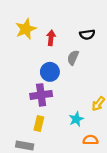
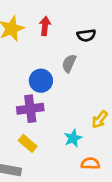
red arrow: (51, 38) -> (45, 26), moved
yellow rectangle: (39, 123) -> (28, 143), turned -64

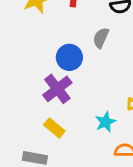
purple cross: (30, 109) -> (57, 89), turned -30

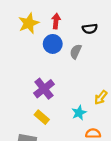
blue circle: (69, 57) -> (53, 44), moved

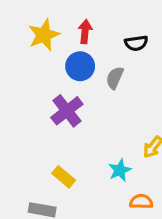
purple cross: (44, 89) -> (67, 111), moved

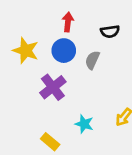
yellow star: (44, 35) -> (26, 51), moved, turned -30
cyan star: (120, 170) -> (84, 124), moved, turned -30

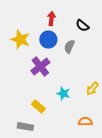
black semicircle: (110, 32) -> (82, 26), turned 48

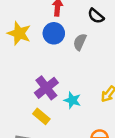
purple cross: (40, 67) -> (46, 88), moved

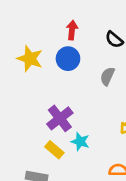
gray semicircle: (80, 42) -> (107, 76), moved
cyan star: (72, 100) -> (80, 142), moved

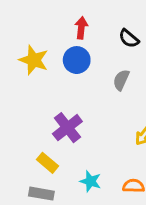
cyan star: (80, 142) -> (90, 181), moved
yellow rectangle: (54, 150) -> (48, 163), moved

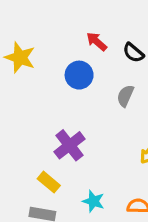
red arrow: (81, 28) -> (97, 42), moved, turned -55
yellow star: (34, 60) -> (20, 57), moved

